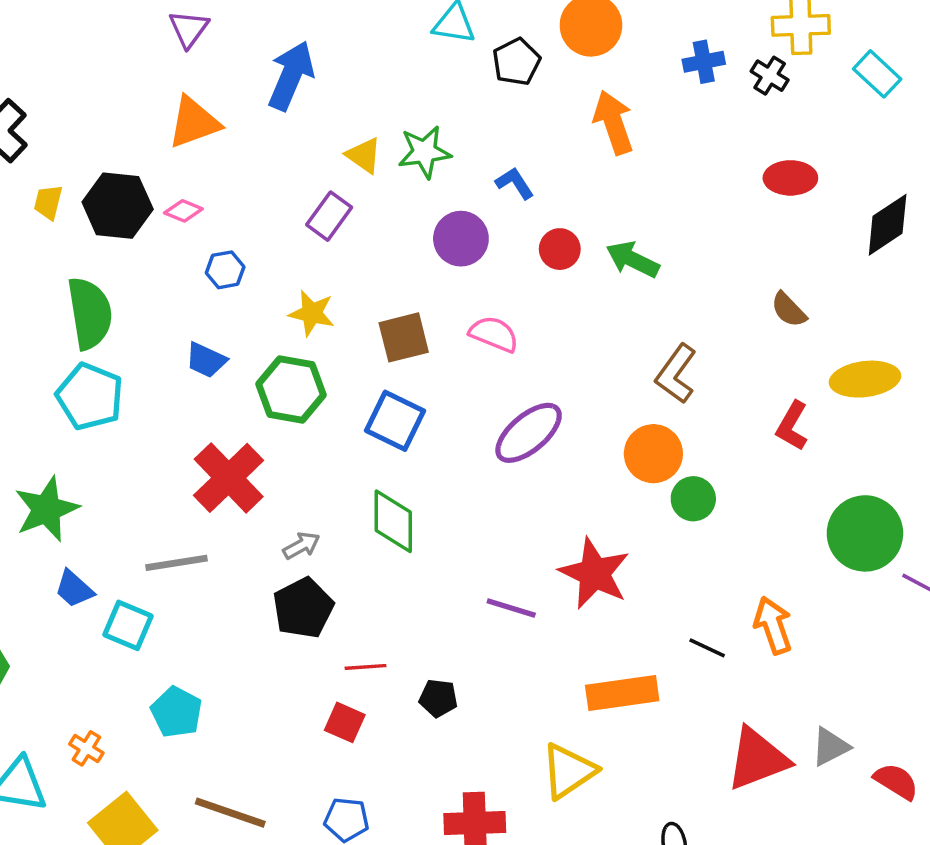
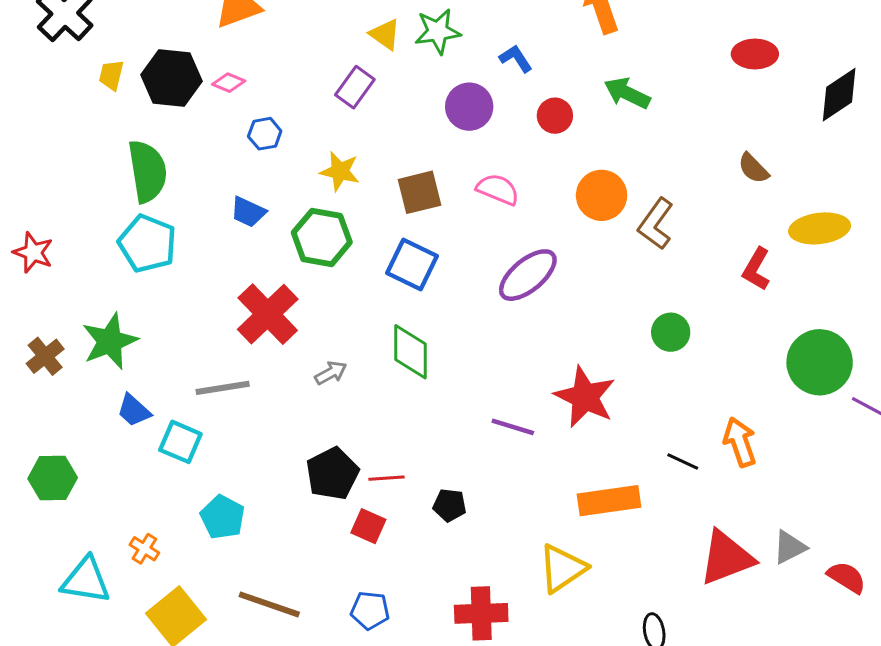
green arrow: (633, 259) -> (627, 93), moved
orange circle: (653, 454) -> (602, 195), moved
black pentagon: (303, 608) -> (332, 474), moved

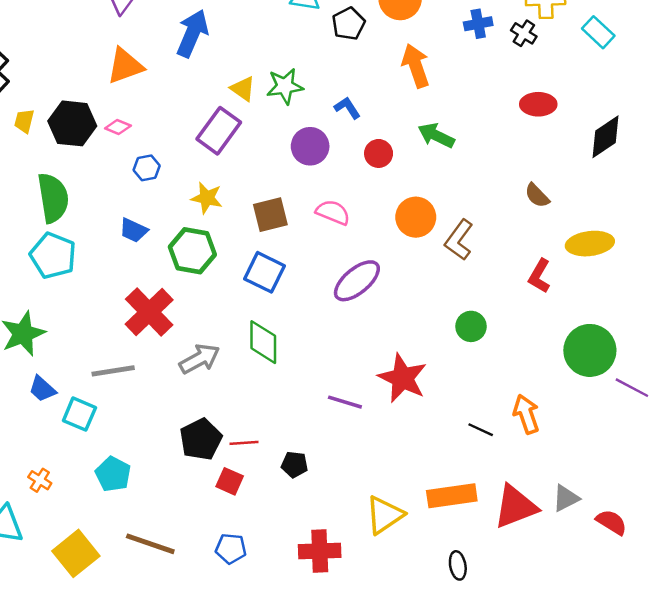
purple rectangle: (355, 87) -> (219, 131), size x1.4
gray arrow: (331, 373) -> (200, 359), size x1.6
orange rectangle: (609, 501) -> (452, 496), moved
orange cross: (144, 549) -> (40, 480), moved

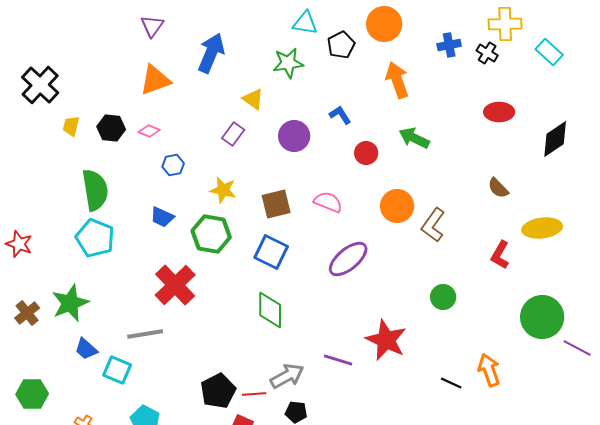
green star: (285, 86) -> (288, 63), moved
black hexagon: (72, 123) -> (111, 128), size x0.7
purple rectangle: (219, 131) -> (233, 134), size x0.6
purple circle: (310, 146) -> (294, 136), moved
gray arrow: (200, 359) -> (287, 376), moved

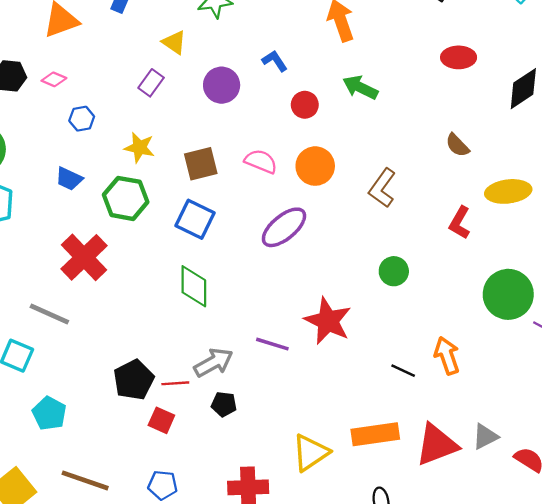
orange circle: (397, 206) -> (315, 166), moved
gray line: (145, 334) -> (49, 314), turned 33

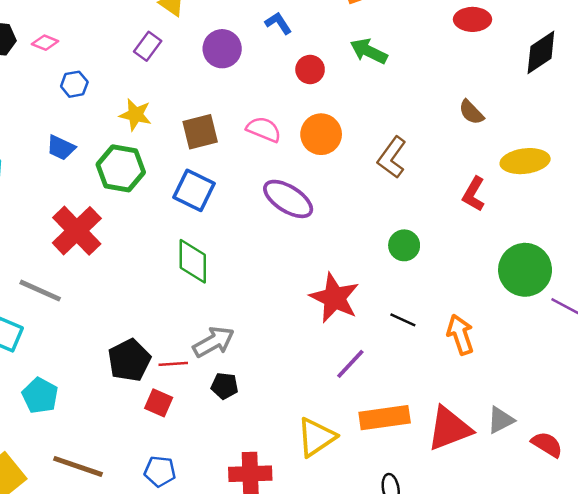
purple ellipse: (284, 227) -> (288, 199), turned 72
purple line: (272, 344) -> (350, 364), moved, turned -64
black line: (403, 371) -> (403, 320), moved

